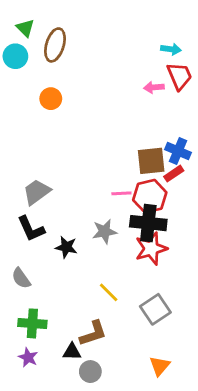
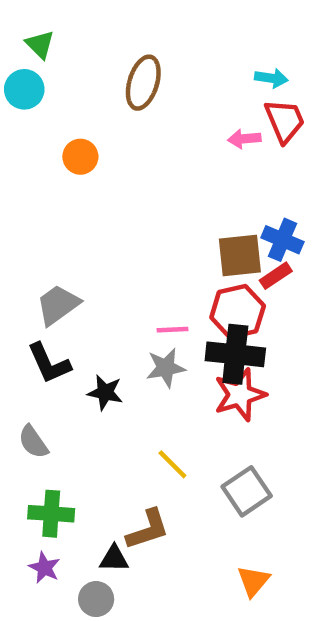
brown ellipse: (55, 45) -> (143, 83), moved
pink line: (121, 193) -> (172, 330), moved
gray circle: (90, 372) -> (96, 599), moved

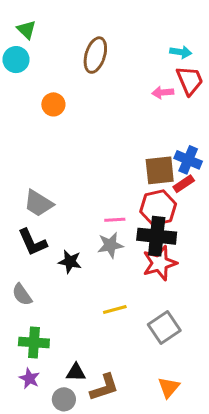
gray trapezoid: (58, 305) -> (38, 203), turned -112
yellow line: (172, 464) -> (115, 310), turned -60
brown L-shape: (148, 529) -> (104, 387), moved

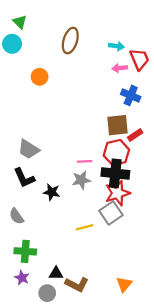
cyan arrow: (181, 52) -> (116, 46), moved
blue cross: (188, 160) -> (131, 95), moved
gray square: (164, 328) -> (111, 213), moved
brown L-shape: (104, 387) -> (77, 284), turned 45

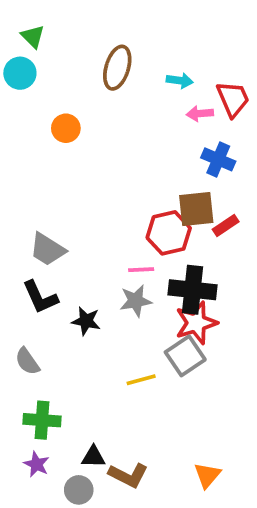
cyan arrow: (116, 46) -> (180, 81), moved
red hexagon: (116, 153) -> (169, 233), moved

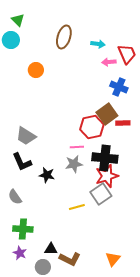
brown square: (196, 209) -> (107, 114), turned -30
red rectangle: (226, 226) -> (123, 123), turned 32

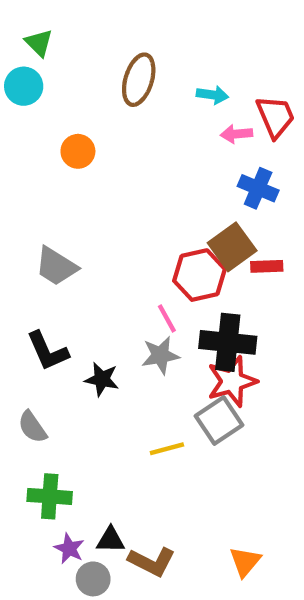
gray trapezoid: (26, 136) -> (56, 266), moved
pink line: (77, 147) -> (167, 318), turned 64
purple star: (20, 253) -> (69, 549), moved

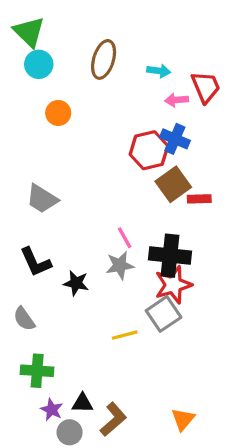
green triangle: (39, 43) -> (29, 32), size x1.5
cyan circle: (24, 86) -> (39, 64), moved
blue cross: (258, 188) -> (175, 139), moved
red hexagon: (199, 275) -> (149, 150), moved
brown L-shape: (152, 562) -> (113, 419), turned -68

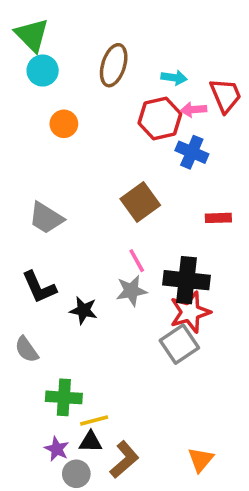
red hexagon: (149, 150) -> (160, 118), moved
brown square: (173, 184) -> (140, 202), moved
yellow line: (125, 335) -> (94, 420), moved
green cross: (37, 371) -> (64, 397), moved

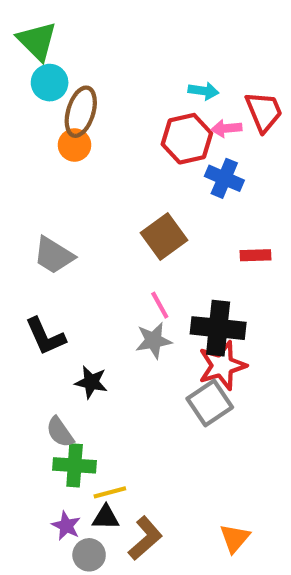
brown ellipse: (114, 65) -> (81, 112), moved
black star: (83, 310) -> (91, 382), moved
gray semicircle: (27, 349) -> (60, 432), moved

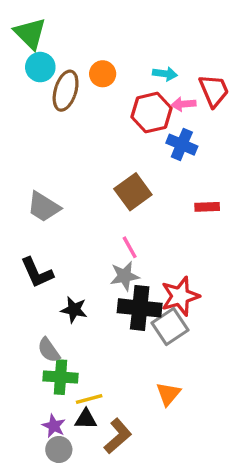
orange circle: (75, 145) -> (103, 74), moved
black cross: (218, 328) -> (140, 308), moved
orange triangle: (235, 538) -> (168, 394), moved
gray circle: (89, 555) -> (59, 449), moved

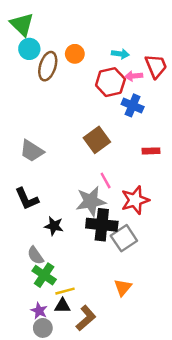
pink line: (130, 247) -> (106, 180), moved
gray star: (125, 276) -> (91, 201), size x1.4
red star: (180, 296) -> (135, 200), moved
green cross: (61, 377) -> (44, 275), turned 30

